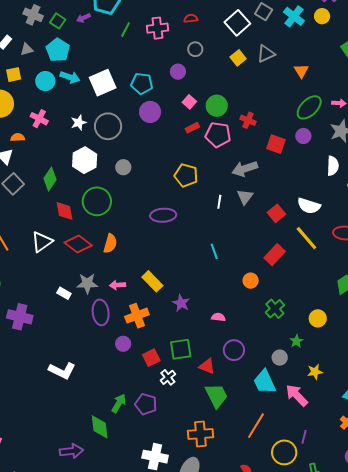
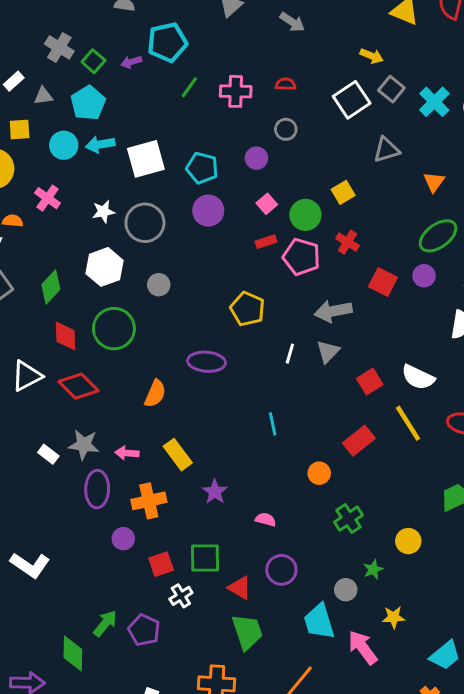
yellow square: (238, 58) -> (343, 192), moved
cyan arrow: (70, 77) -> (100, 144), turned 144
orange semicircle: (110, 243) -> (155, 394), moved

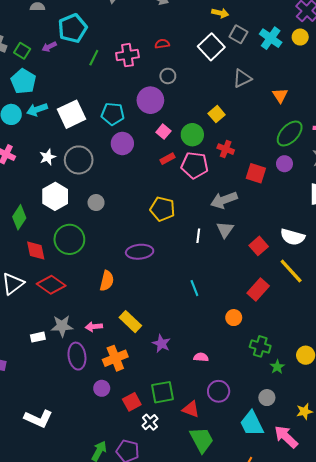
purple circle: (256, 158) -> (150, 100), size x1.6
white rectangle: (48, 454) -> (38, 337), turned -40
green cross: (349, 519) -> (260, 346), turned -30
green star: (373, 569) -> (277, 367), moved

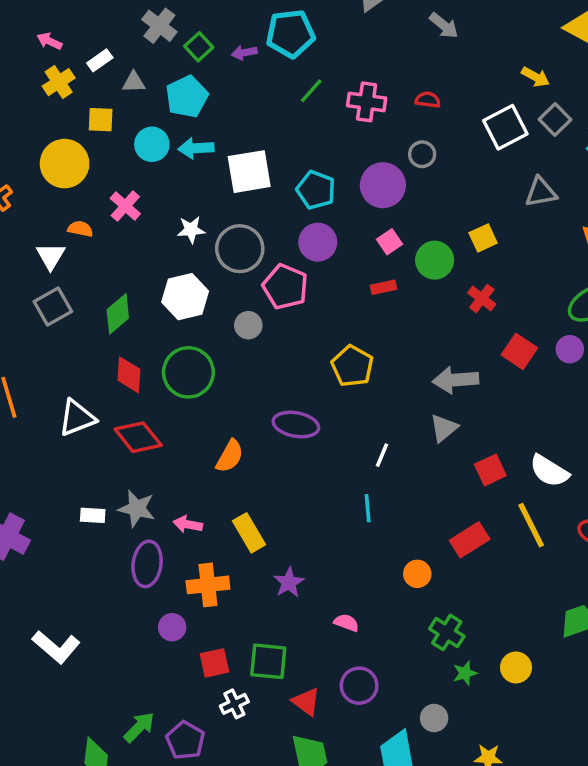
pink pentagon: (195, 165) -> (285, 287), moved
white line: (198, 236) -> (382, 455), moved

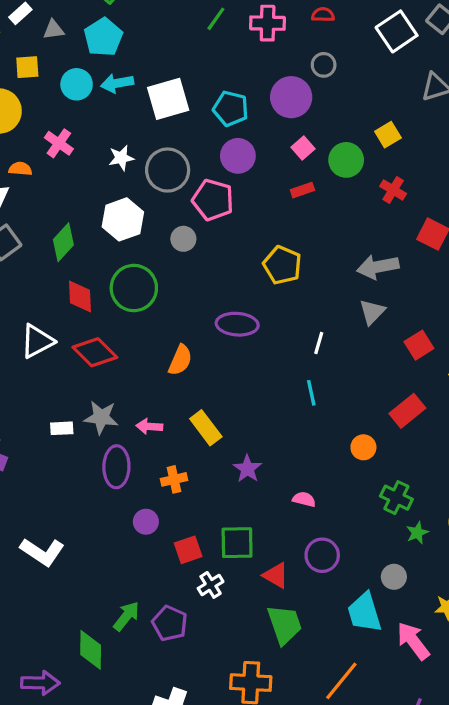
orange cross: (208, 585) -> (174, 479), size x0.7

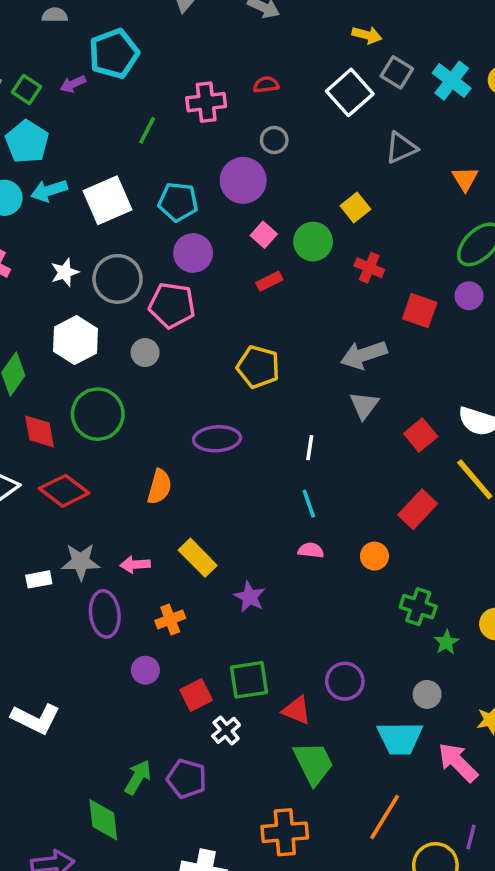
green line: (216, 19) -> (147, 130), moved
pink semicircle: (304, 499) -> (311, 550), moved
cyan trapezoid: (364, 612) -> (400, 738), turned -66

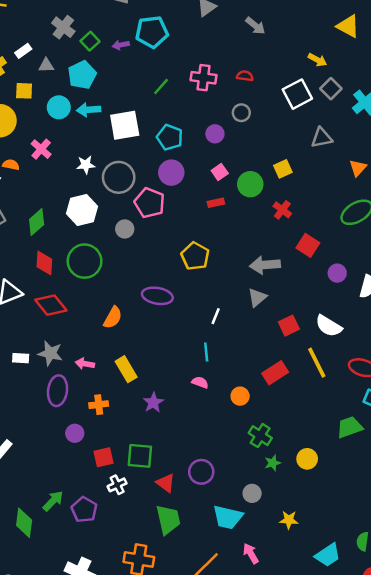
purple circle: (243, 180) -> (215, 134), size x0.6
purple circle: (469, 296) -> (337, 273), moved
pink arrow: (458, 762) -> (251, 553), moved, size x0.7

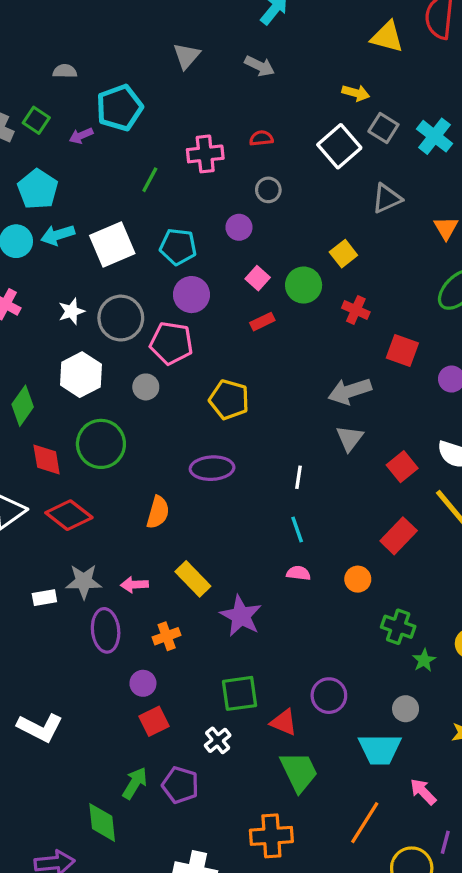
green square: (90, 41) -> (36, 120), moved
yellow pentagon: (195, 256) -> (229, 400), moved
purple star: (153, 403) -> (241, 616), size x1.4
red square: (103, 457) -> (154, 721), moved

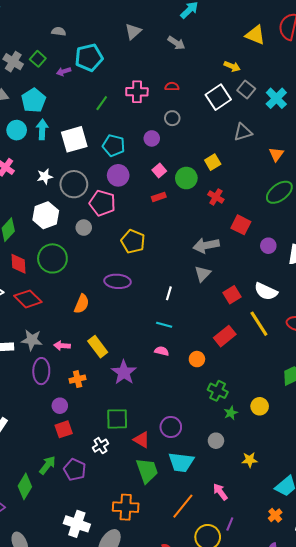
cyan arrow: (58, 235) -> (42, 129), turned 102
cyan line: (297, 529) -> (164, 325), turned -63
cyan trapezoid: (380, 749) -> (181, 462), moved
green diamond: (102, 822) -> (25, 486), turned 30

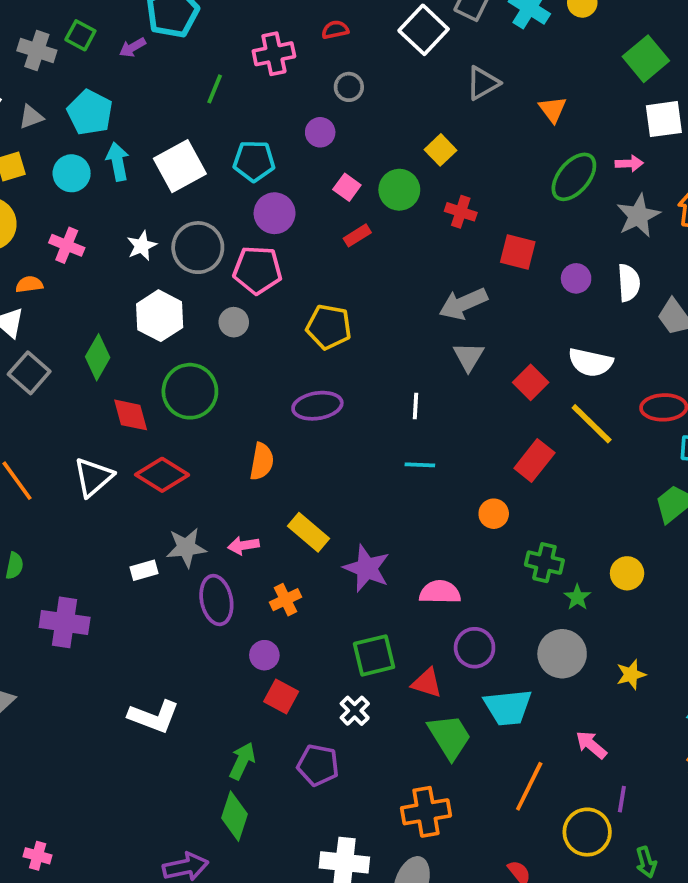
pink semicircle: (162, 351) -> (440, 592), moved, size x1.5
red square: (64, 429) -> (281, 696), turned -30
gray circle: (216, 441) -> (562, 654), size x1.6
green arrow: (47, 465) -> (242, 761), moved

